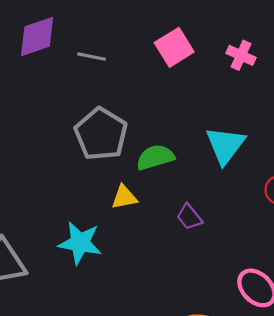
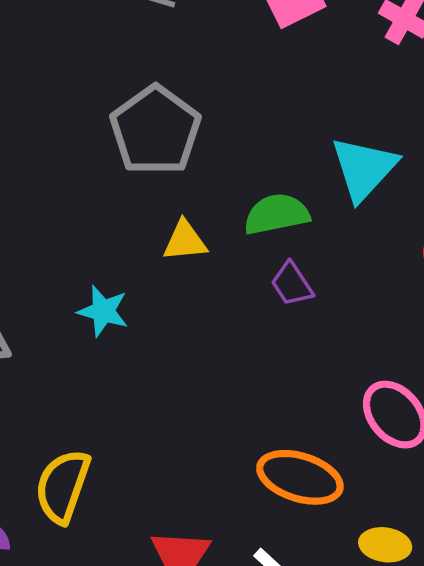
green semicircle: (155, 157) -> (277, 214), moved
cyan star: (80, 243) -> (103, 311), size x0.7

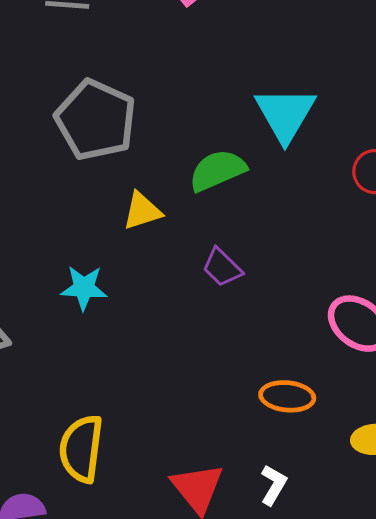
purple trapezoid: (292, 284) -> (222, 267), moved
orange ellipse: (300, 477) -> (287, 396), size x0.7

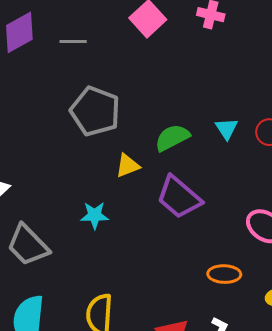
cyan triangle: (285, 114) -> (227, 129), moved, size x0.6
purple trapezoid: (222, 267) -> (179, 197), size x1.8

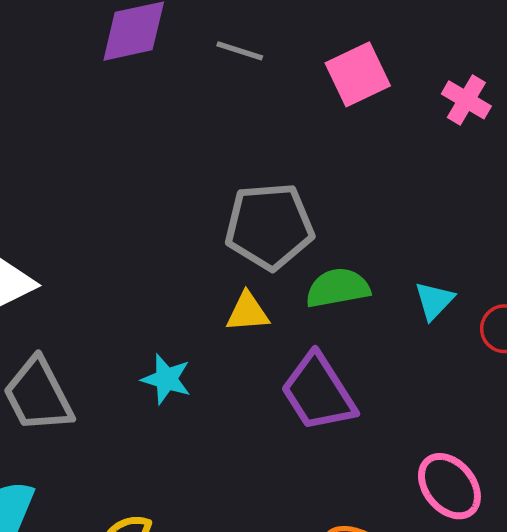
gray line: (73, 42) -> (240, 51), moved
gray pentagon: (95, 111) -> (269, 226), moved, turned 30

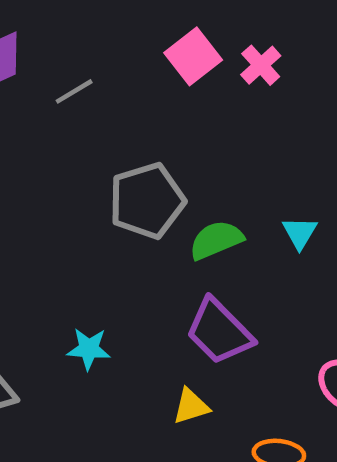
gray line: (240, 51) -> (74, 91), moved, turned -36
pink cross: (466, 100) -> (261, 65), moved, turned 30
yellow triangle: (248, 312) -> (191, 406), moved

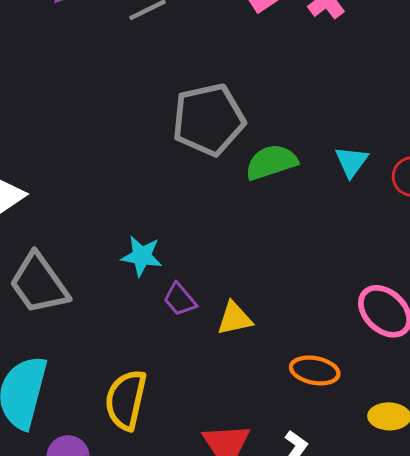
purple trapezoid: (219, 332) -> (180, 299), moved, size x0.5

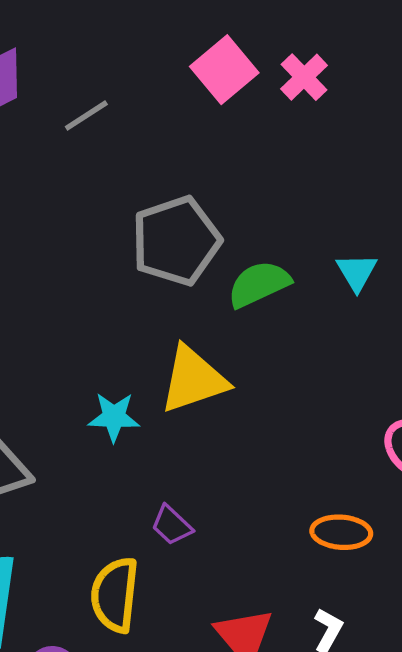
purple trapezoid: (180, 299) -> (172, 525), moved
yellow triangle: (235, 319) -> (193, 380), moved, size x1.6

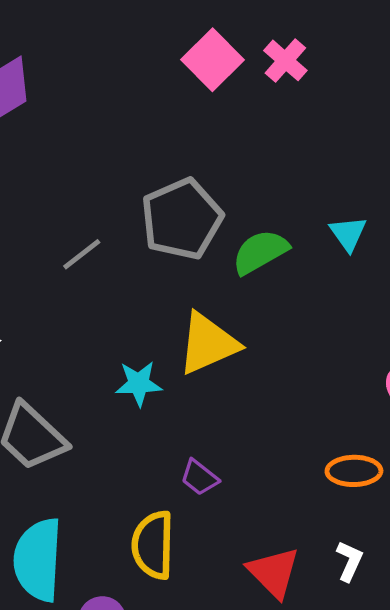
gray line: (86, 116) -> (82, 254), moved

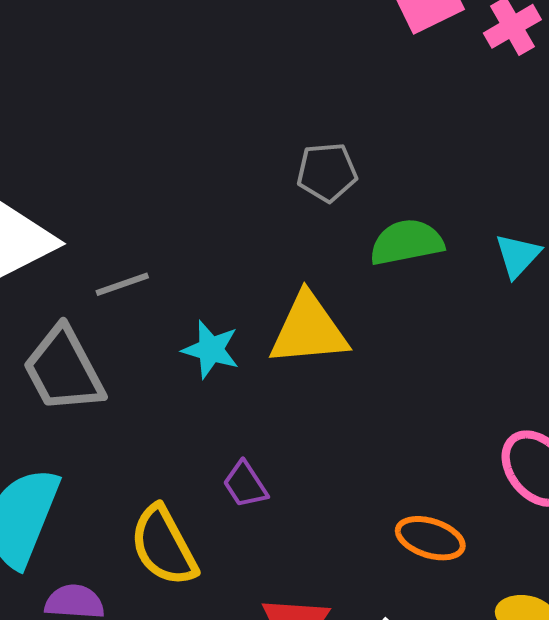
gray pentagon: (182, 219) -> (327, 172), size x0.6
gray line: (82, 254) -> (122, 284), moved
yellow semicircle: (153, 545) -> (164, 546), turned -48

